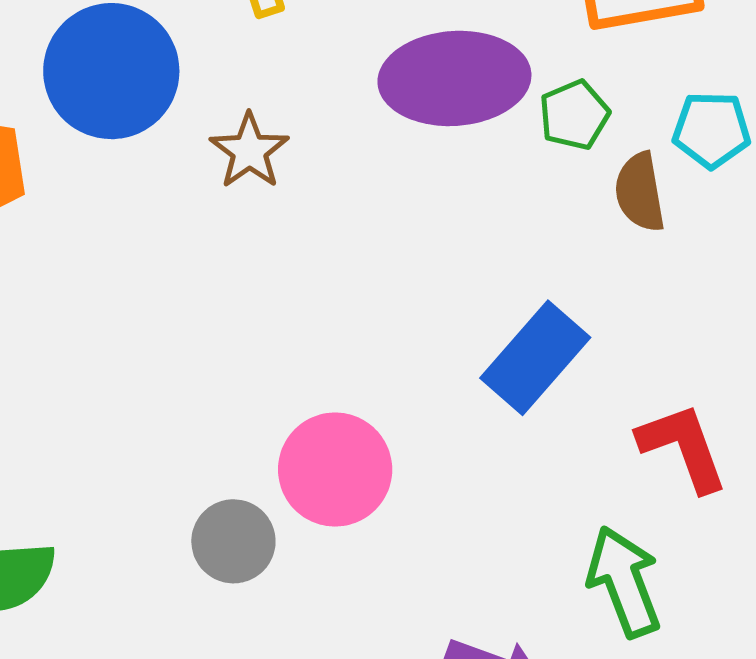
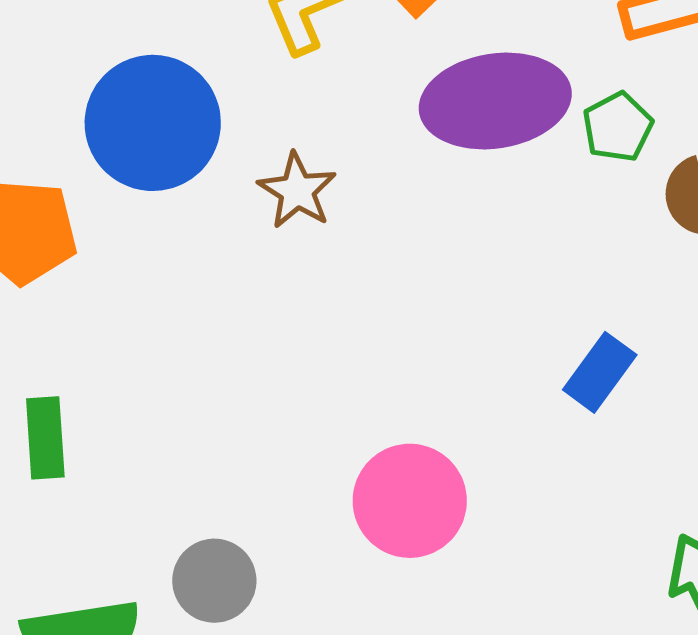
blue rectangle: (535, 358) -> (600, 372), size x0.7
gray circle: (233, 541) -> (214, 581), moved

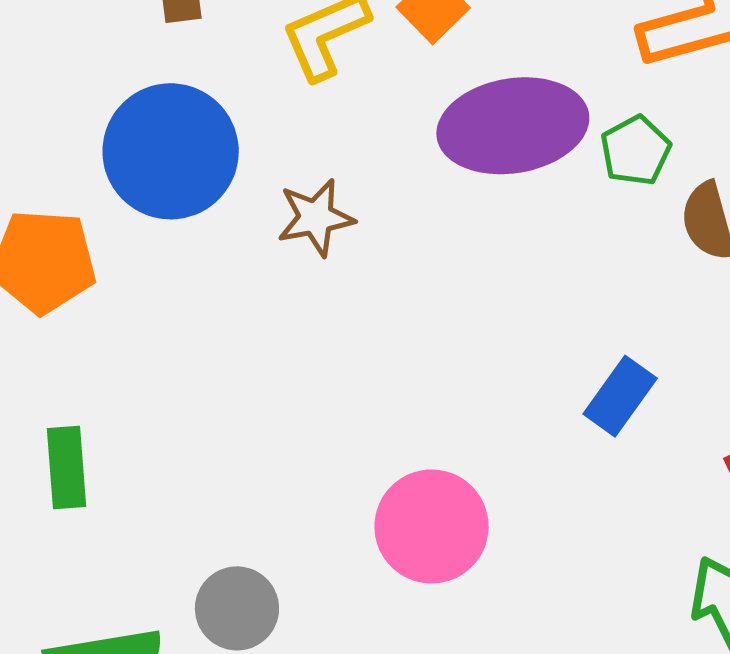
brown star: (297, 191) -> (316, 218), turned 30

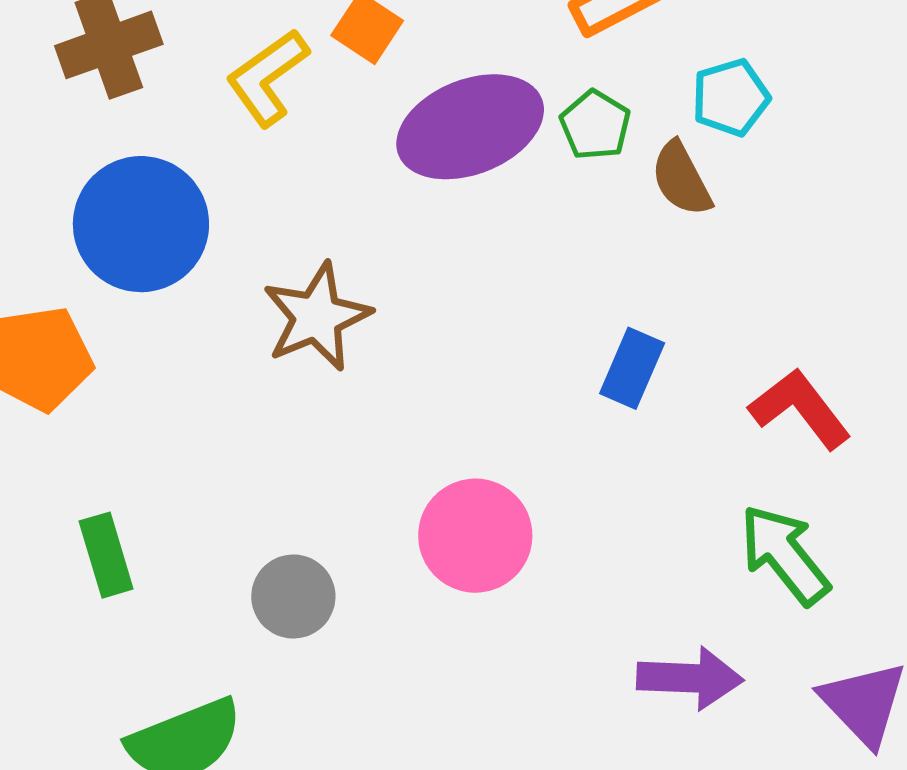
brown star: (316, 218) -> (317, 317), moved, size x1.4
gray circle: (237, 608) -> (293, 597), moved

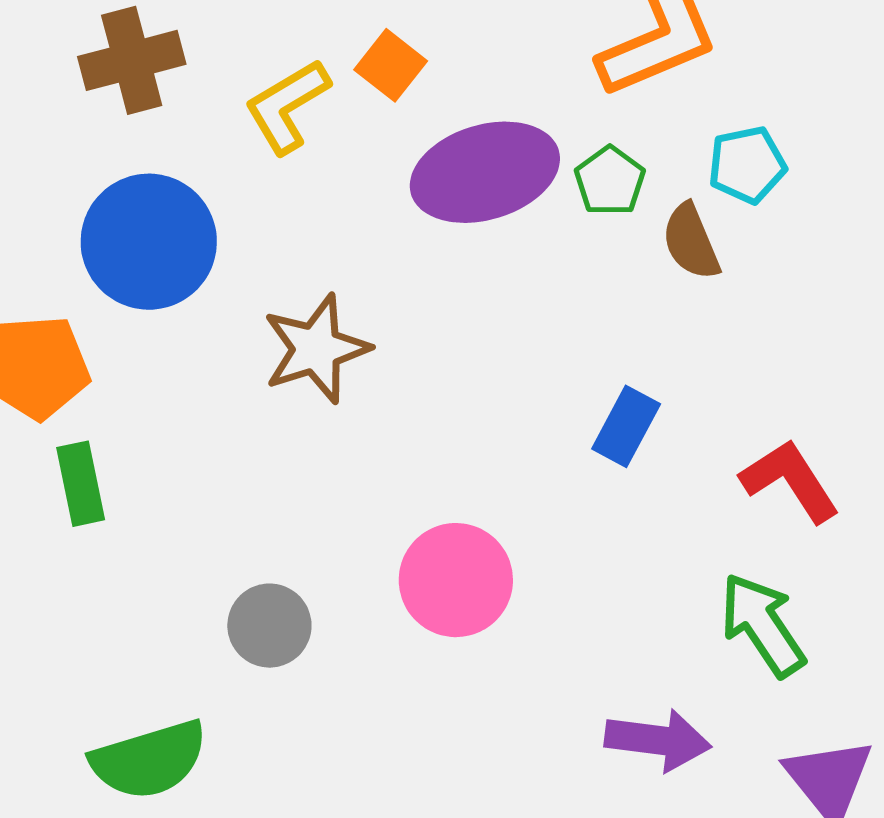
green rectangle: (106, 555) -> (81, 484), moved

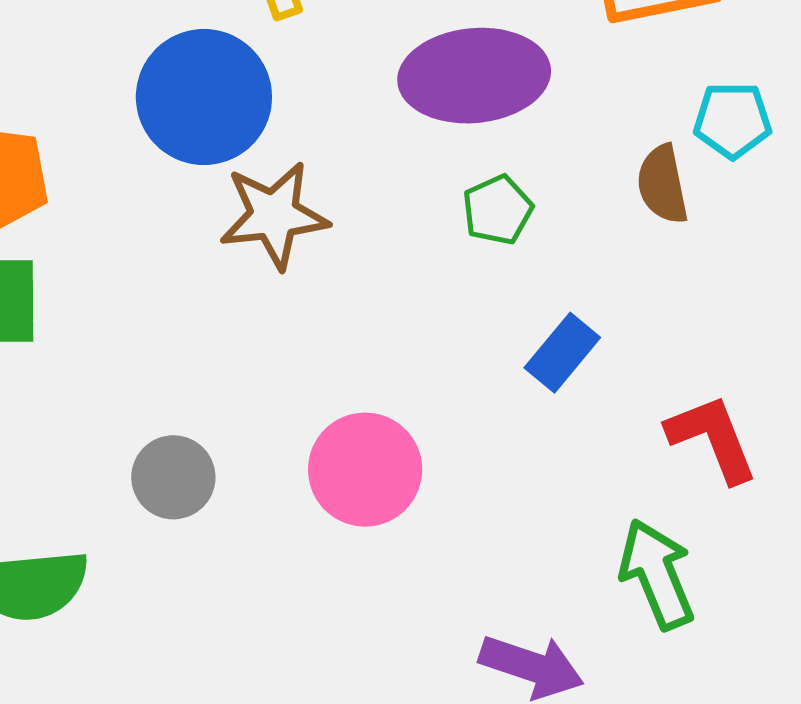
green pentagon: (610, 181) -> (498, 210), moved
blue circle: (149, 242) -> (204, 97), moved

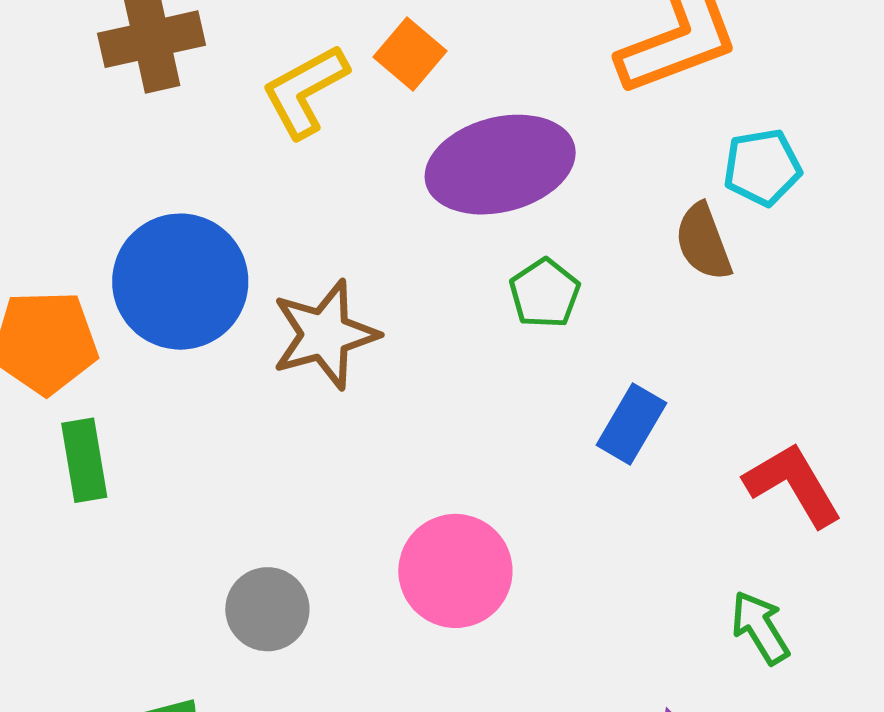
blue circle: (204, 97) -> (180, 282), moved
green arrow: (657, 574) -> (760, 627), size x0.7

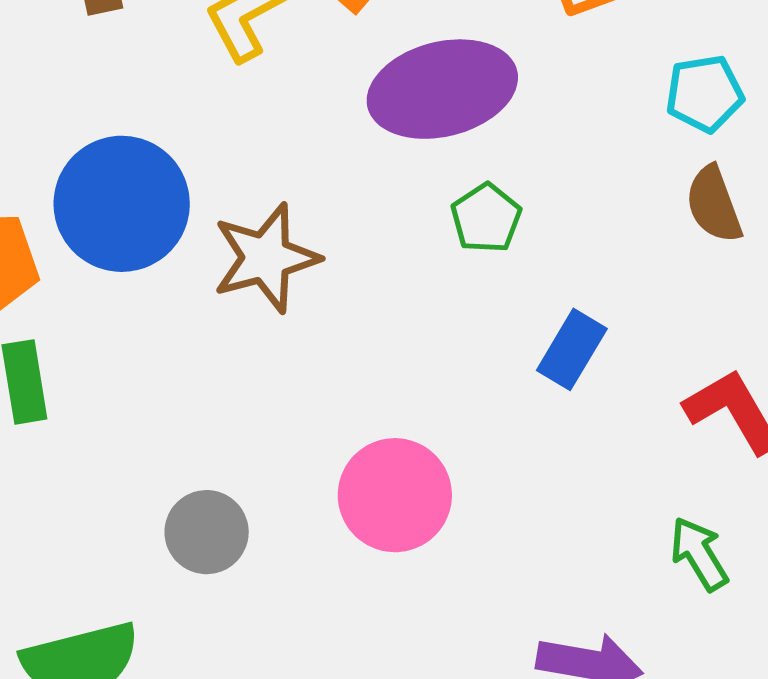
brown semicircle: (703, 242) -> (714, 204), moved

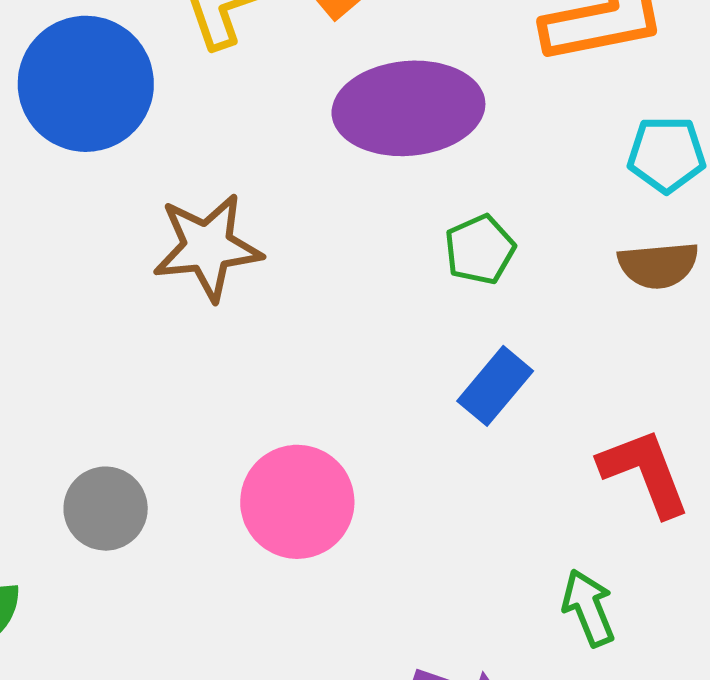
blue circle: (122, 204) -> (86, 84), moved
brown semicircle: (714, 204) -> (658, 265), turned -84
green pentagon: (486, 218) -> (480, 250), moved

